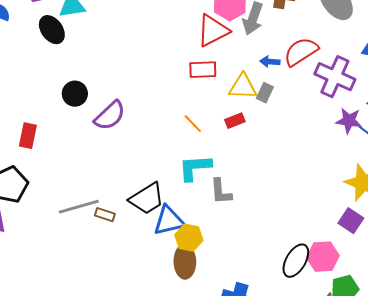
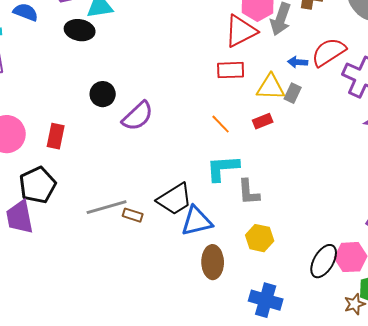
black ellipse: (52, 30) -> (80, 30), turned -44
yellow hexagon: (189, 238) -> (260, 238), moved

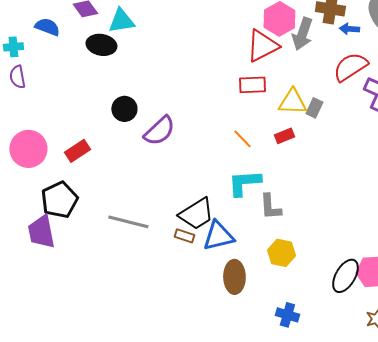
blue arrow: (298, 62) -> (349, 29), moved
red rectangle: (56, 136) -> (77, 151), turned 45
gray line: (107, 207) -> (128, 222), turned 30
brown rectangle: (133, 215) -> (184, 236), moved
blue cross: (266, 300) -> (287, 315), size x0.7

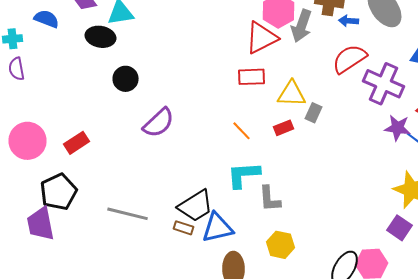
gray rectangle: (314, 108) -> (314, 113), moved
black circle: (124, 109) -> (126, 79), moved

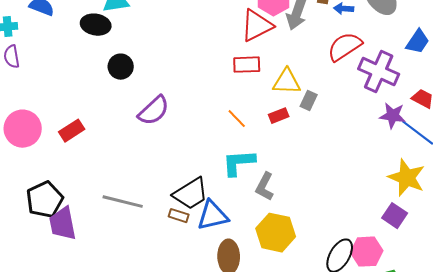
black pentagon: (58, 192) -> (45, 200), moved
gray L-shape: (270, 199) -> (265, 187), turned 32
purple trapezoid: (40, 224) -> (63, 224), moved
yellow hexagon: (280, 245) -> (276, 233), size x1.4

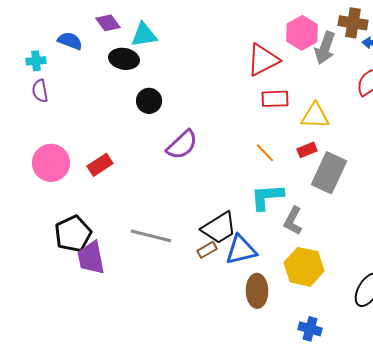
red triangle: (257, 26) -> (263, 60), moved
gray rectangle: (309, 101) -> (329, 173), moved, size x2.0
brown rectangle: (179, 216) -> (207, 250), turned -48

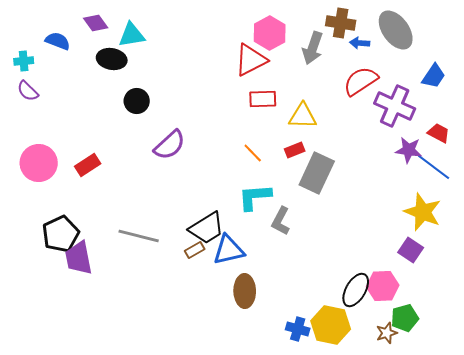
pink hexagon: (302, 33) -> (270, 33), moved
purple semicircle: (40, 91) -> (28, 91), turned -35
yellow hexagon: (304, 267) -> (331, 325), moved

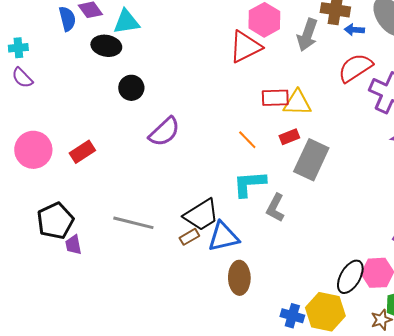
blue semicircle: (58, 41) -> (67, 19), moved, turned 55
red rectangle: (263, 99) -> (275, 98), moved
purple trapezoid: (79, 258) -> (73, 245), size x0.6

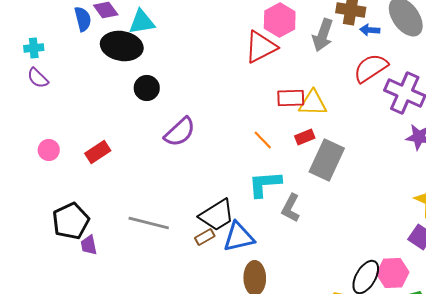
black ellipse: (106, 46) -> (122, 46), size x1.4
pink circle: (33, 150) -> (49, 150), size x0.6

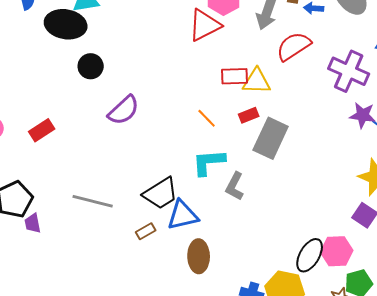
red semicircle: (371, 68) -> (294, 46), moved
brown rectangle: (205, 237) -> (146, 231), moved

